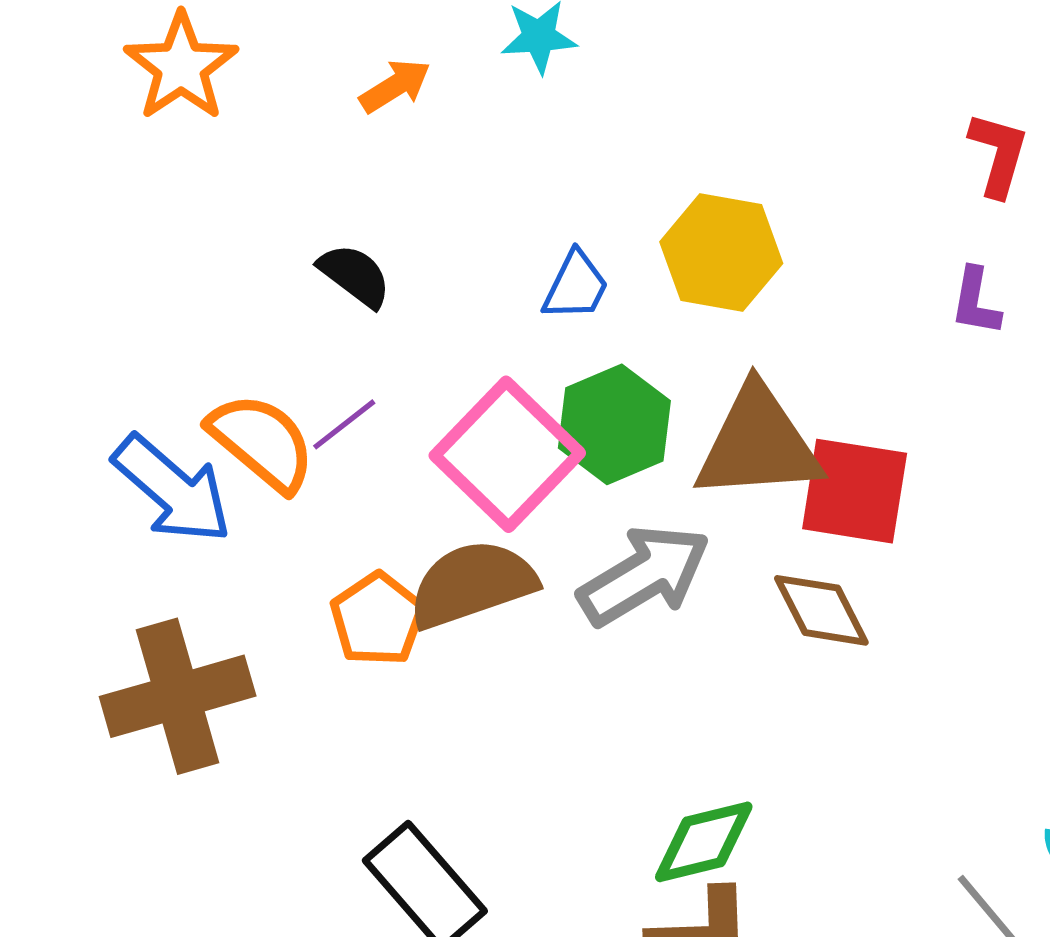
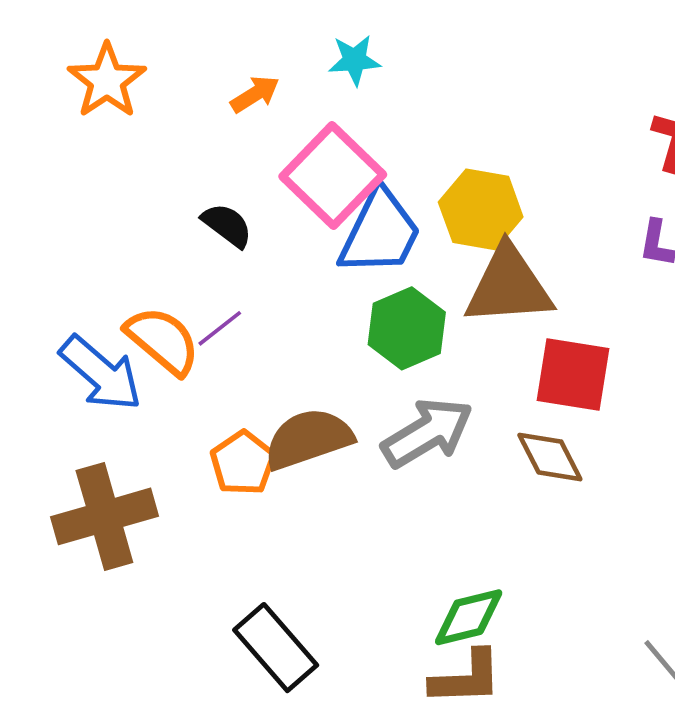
blue trapezoid: (576, 286) -> (380, 232), size x1.8
brown triangle: (758, 444) -> (509, 286), moved
pink square: (507, 454) -> (333, 175), moved

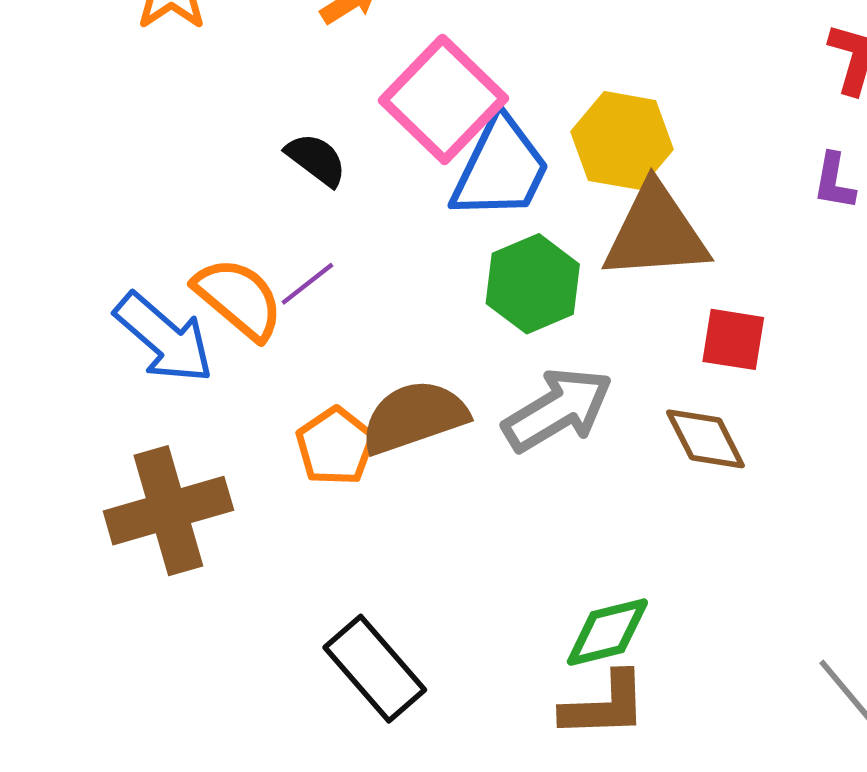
red square: (573, 374) -> (733, 339), size x0.7

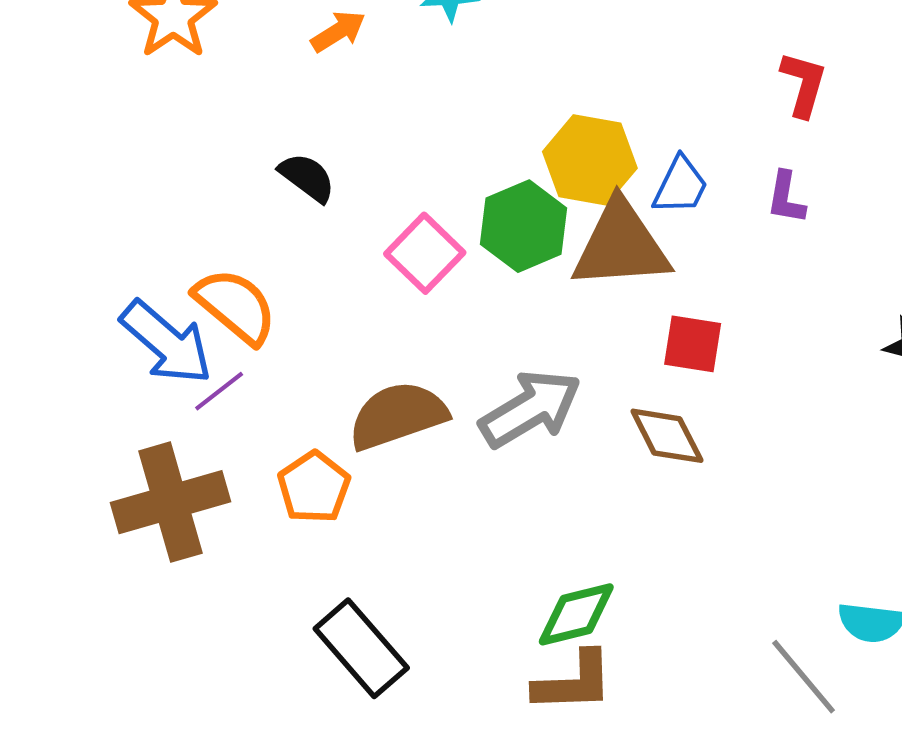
pink square: (444, 99) -> (425, 253), moved, size x0.7
blue trapezoid: (501, 168) -> (680, 186), moved, size x0.6
purple line: (307, 284) -> (219, 391), moved
green hexagon: (533, 284) -> (524, 226), moved
orange pentagon: (335, 446) -> (314, 487), moved

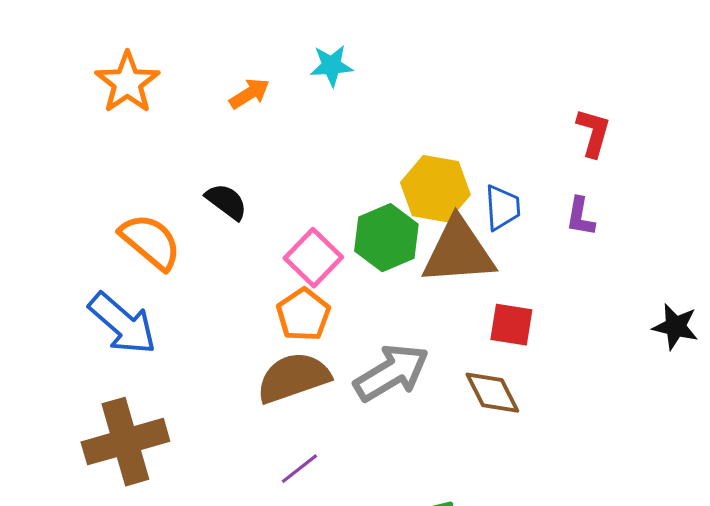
blue trapezoid: (680, 186) -> (502, 208), turned -30
orange semicircle: (235, 306) -> (150, 242), moved
purple line: (219, 391) -> (299, 469), moved
orange pentagon: (314, 487) -> (303, 315), moved

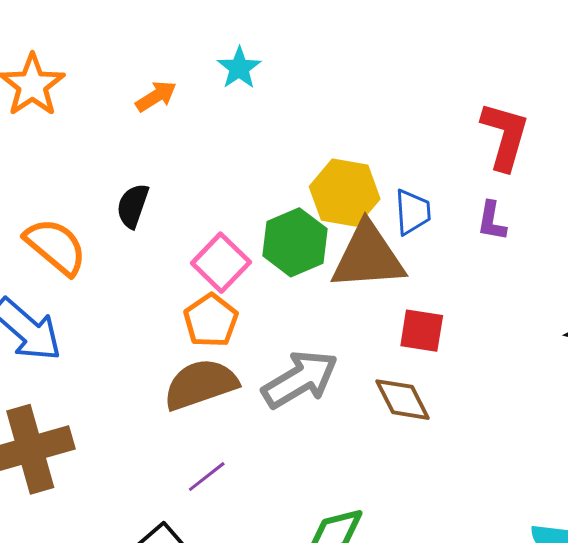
cyan star: (331, 66) -> (239, 68), turned -30
red L-shape: (593, 133) -> (505, 136), size x1.4
black semicircle: (226, 202) -> (133, 206), turned -108

